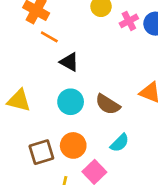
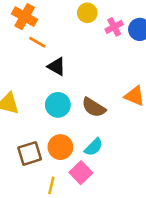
cyan semicircle: (120, 143) -> (94, 147), moved

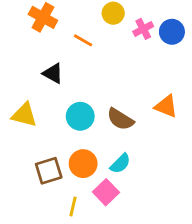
orange line: (37, 42) -> (83, 40), moved
black triangle: (57, 67) -> (53, 73), moved

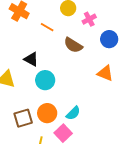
blue circle: (172, 32) -> (109, 39), moved
black triangle: (53, 73) -> (31, 59), moved
brown semicircle: (120, 119) -> (73, 45), moved

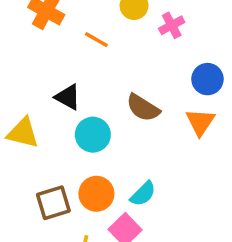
blue circle: (109, 39) -> (207, 79), moved
brown semicircle: (73, 45) -> (143, 108), moved
orange triangle: (105, 73) -> (200, 122), turned 42

